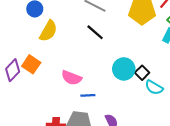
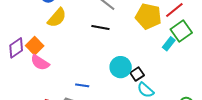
black line: (95, 32) -> (100, 27), turned -42
pink semicircle: (72, 78) -> (40, 63), moved

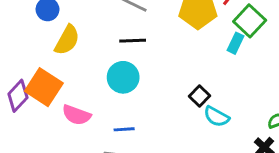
orange square: (35, 46) -> (44, 87), size x1.4
pink semicircle: (40, 63) -> (76, 115), moved
cyan circle: (121, 67) -> (123, 77), moved

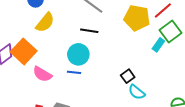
blue line: (124, 129) -> (74, 72), moved

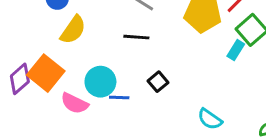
cyan circle: (78, 54) -> (100, 82), moved
black square: (128, 76) -> (158, 82), moved

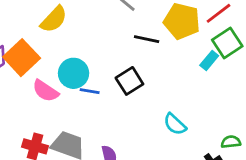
black line: (136, 37) -> (147, 39), moved
black square: (158, 82) -> (129, 81), size x1.4

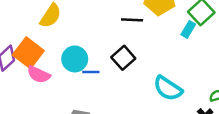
pink semicircle: (45, 91) -> (39, 74), moved
cyan semicircle: (175, 124) -> (168, 88), size x1.4

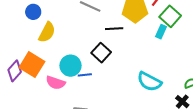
black square: (123, 58) -> (101, 53), moved
pink semicircle: (39, 74) -> (56, 83), moved

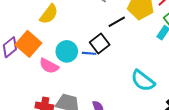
black line: (114, 29) -> (117, 22), turned -36
blue line: (85, 75) -> (89, 53), moved

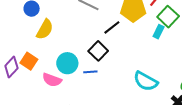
orange square: (28, 44) -> (29, 61), size x0.7
blue line: (89, 53) -> (90, 72), moved

